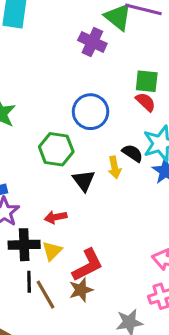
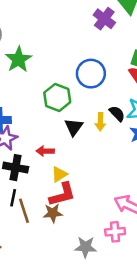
yellow triangle: (52, 251) -> (59, 174), moved

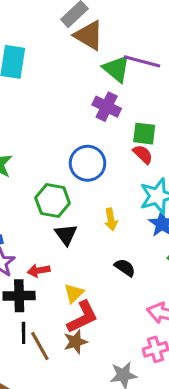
purple cross: (104, 19) -> (107, 107), moved
black semicircle: (117, 114) -> (125, 268), moved
black triangle: (74, 127) -> (66, 235), moved
red arrow: (45, 151) -> (39, 271), moved

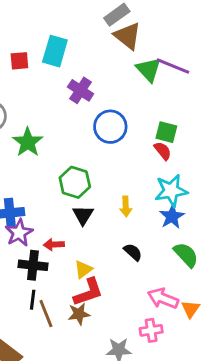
purple cross: (107, 107) -> (81, 90), moved
blue circle: (88, 163) -> (110, 127), moved

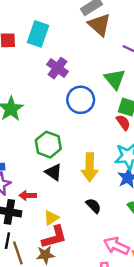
green triangle: (149, 70) -> (115, 79), moved
yellow arrow: (126, 206) -> (90, 167), size x1.6
black triangle: (83, 215) -> (54, 172), turned -30

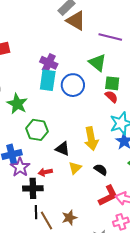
cyan rectangle: (38, 34) -> (48, 80), moved
green hexagon: (48, 145) -> (37, 130), moved
yellow triangle: (51, 218) -> (75, 168), moved
red L-shape: (54, 237) -> (108, 196), moved

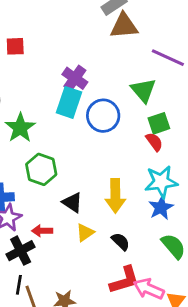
brown triangle: (76, 21) -> (124, 26), turned -45
green square: (112, 83) -> (159, 123), turned -35
black cross: (33, 188) -> (21, 251), turned -36

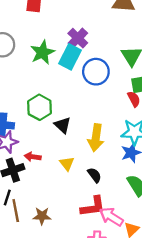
green star: (20, 128) -> (42, 52), moved
black triangle: (72, 202) -> (63, 125), moved
yellow triangle: (85, 233) -> (67, 164), turned -42

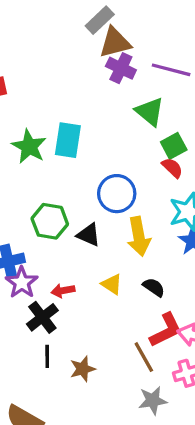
purple cross: (78, 38) -> (121, 68), moved
blue circle: (96, 72) -> (117, 194), moved
brown line: (16, 211) -> (144, 357), moved
brown star: (42, 216) -> (83, 369), moved

